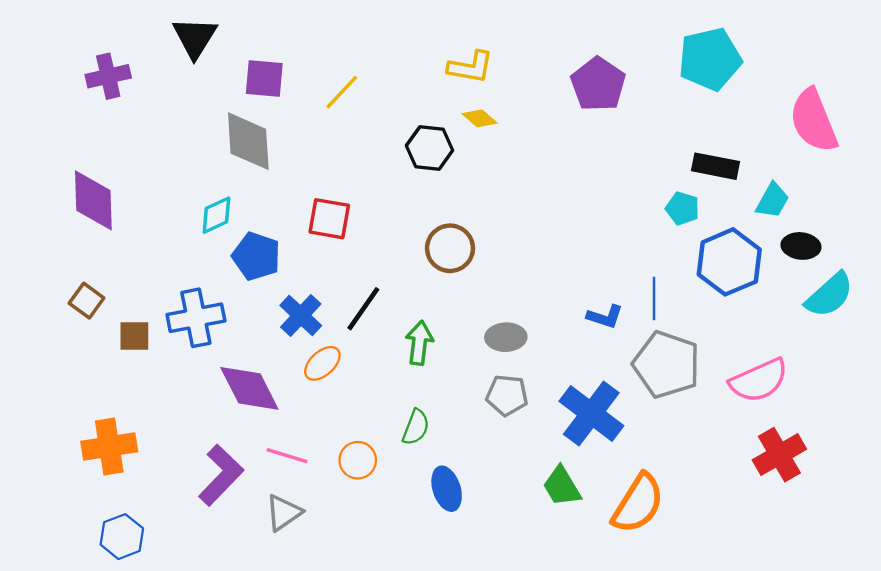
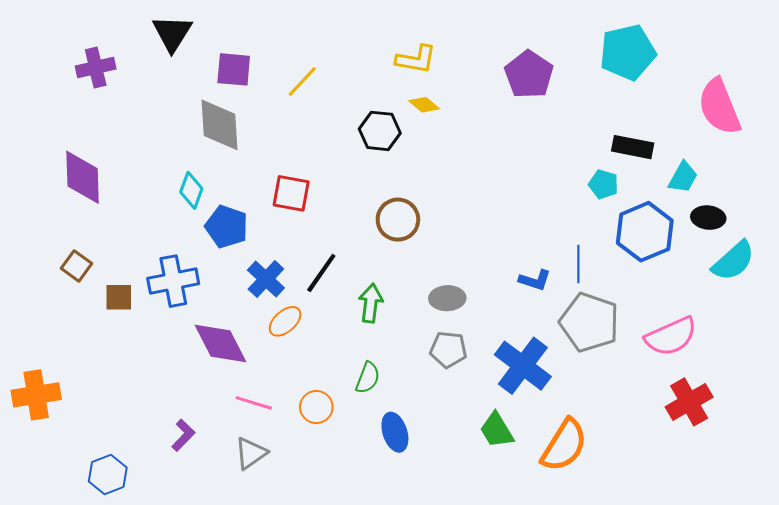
cyan diamond: (216, 215) -> (191, 190), turned -45
orange cross: (109, 447) -> (36, 395), moved
purple L-shape: (221, 475) -> (183, 435), moved, size x0.6

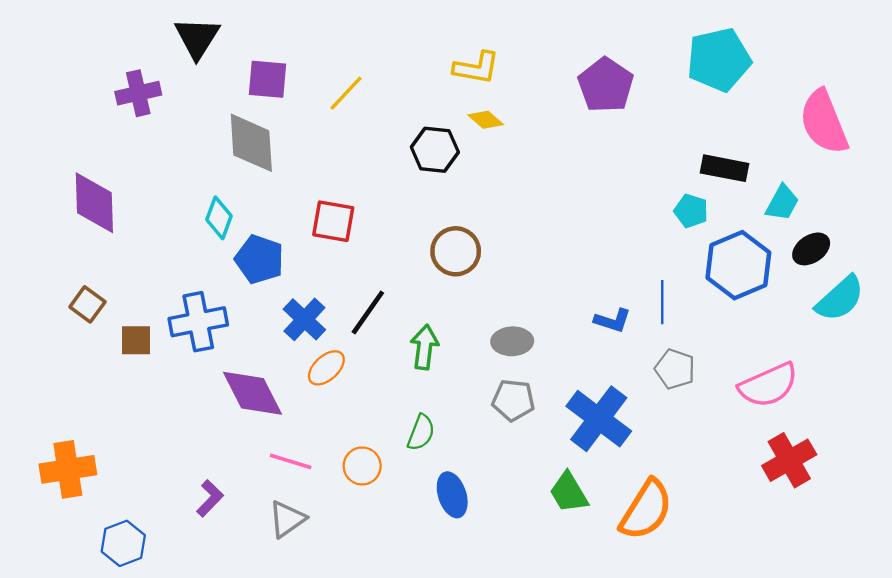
purple cross: (96, 67) -> (138, 93), moved
black ellipse: (708, 218) -> (811, 249), turned -40
gray pentagon: (589, 322) -> (675, 369), size x0.6
orange cross: (36, 395) -> (68, 469), moved

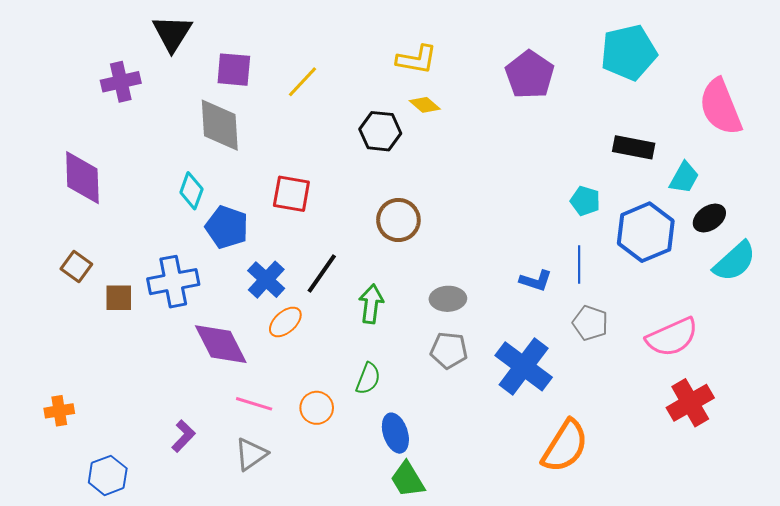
cyan pentagon: (691, 211) -> (585, 201), moved
orange cross: (68, 469) -> (59, 411), size x0.6
green trapezoid: (569, 493) -> (408, 479), moved

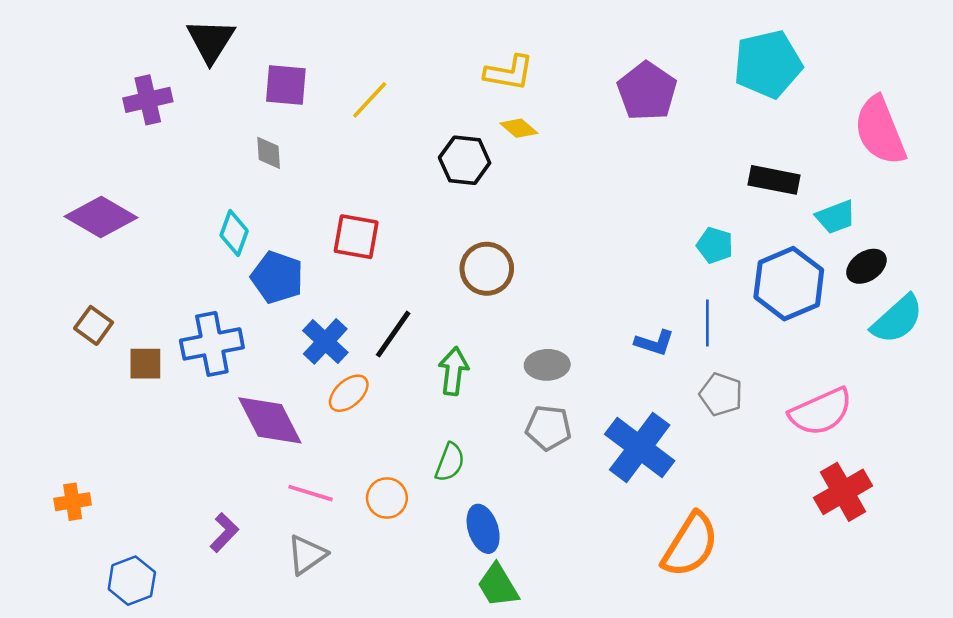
gray diamond: (220, 125) -> (269, 153), size x0.5
purple diamond: (82, 178) -> (101, 217), turned -58
cyan trapezoid: (684, 178) -> (836, 217), turned 40

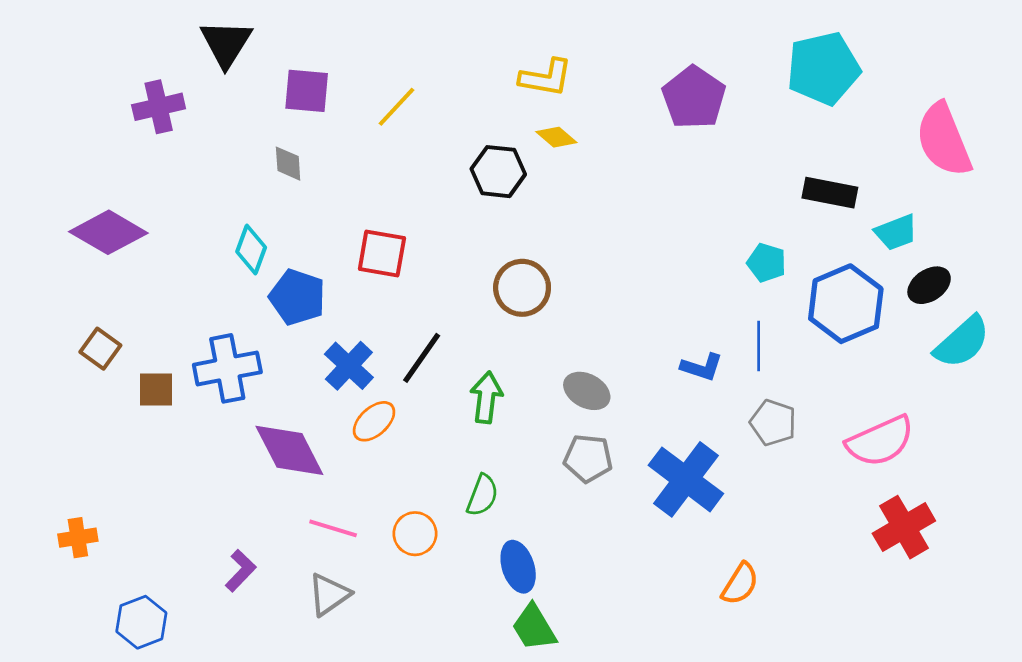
gray ellipse: (547, 365) -> (587, 391), turned 30
orange semicircle: (690, 545) -> (740, 584), size x0.6

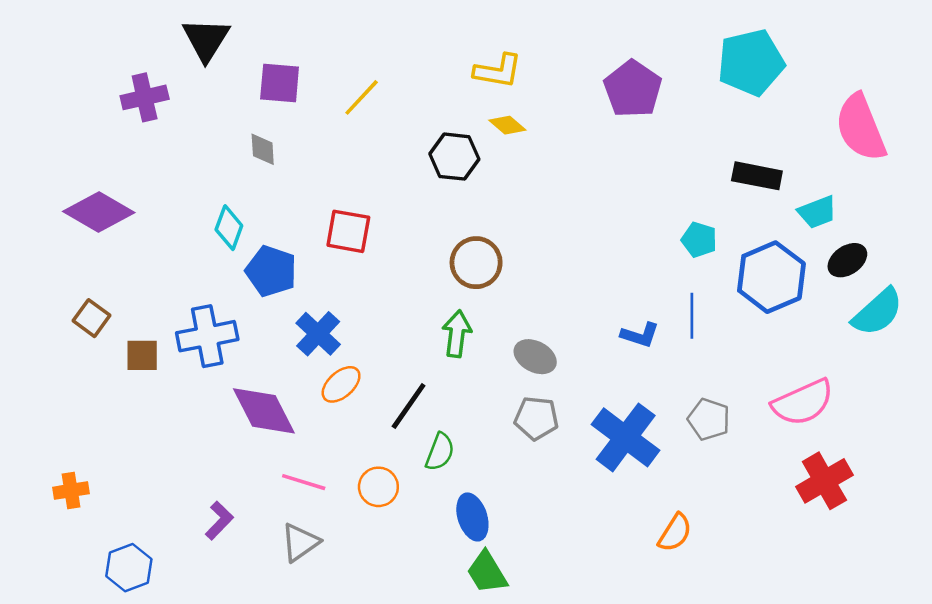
black line: (422, 358) -> (409, 406), moved
green arrow: (486, 398) -> (457, 334), moved
gray pentagon: (773, 423) -> (709, 419), moved

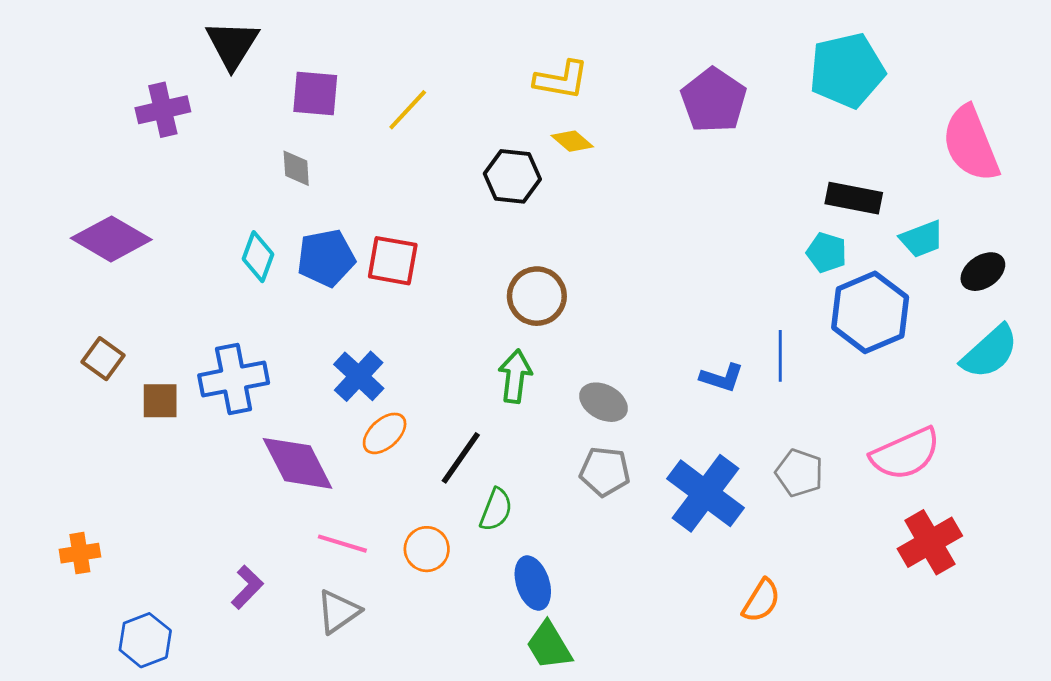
cyan pentagon: (699, 240) -> (827, 253), moved
black ellipse: (847, 260) -> (983, 272), moved
blue pentagon: (271, 271) -> (326, 258), moved, turned -30

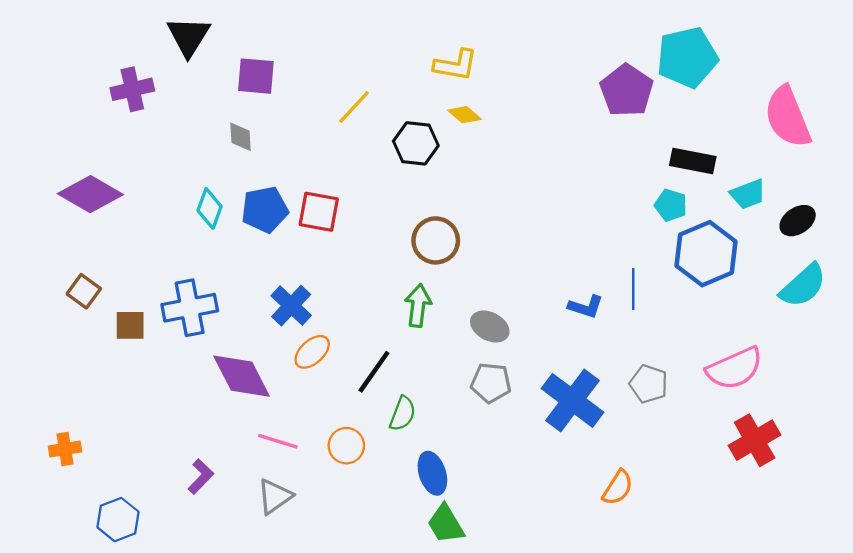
purple pentagon: (714, 100) -> (627, 90), moved
yellow line: (408, 110) -> (354, 107), moved

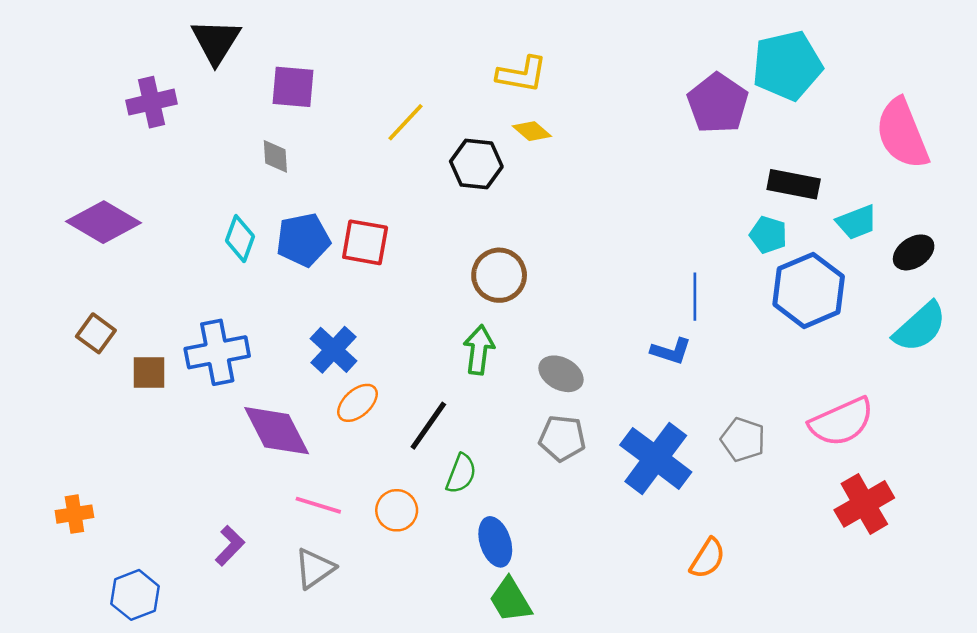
blue line: (633, 289) -> (695, 297), moved

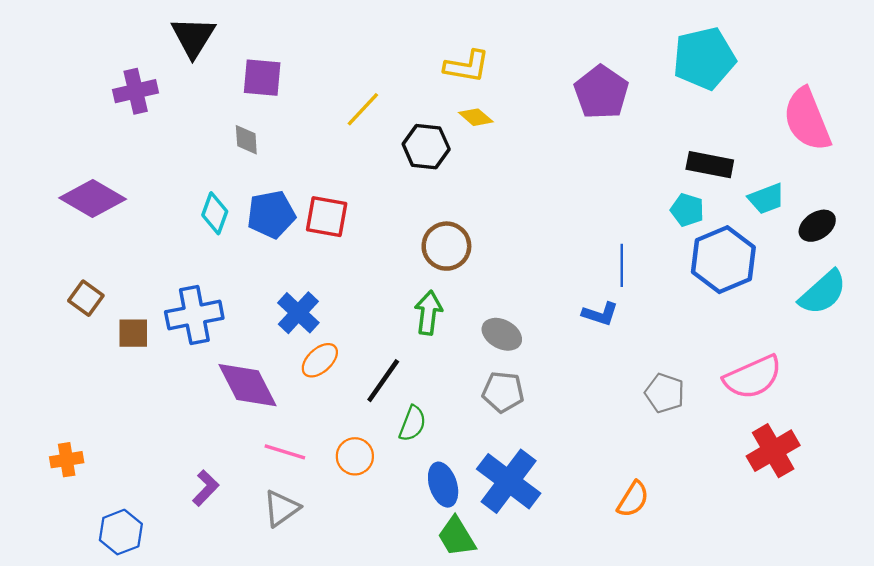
purple pentagon: (718, 103) -> (601, 92), moved
blue cross: (656, 458) -> (509, 481), moved

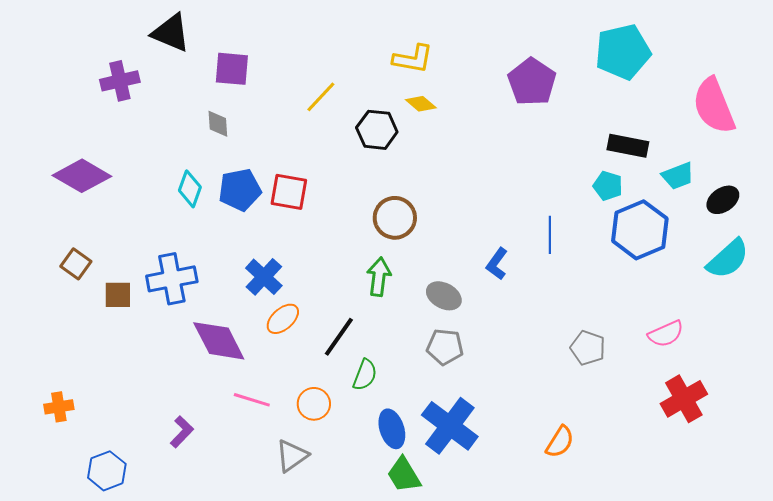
black triangle: (193, 37) -> (171, 33), turned -39
blue L-shape: (600, 314) -> (497, 264), moved, turned 108
pink semicircle: (753, 377) -> (666, 334), size x0.7
gray triangle: (281, 508) -> (292, 456), moved

